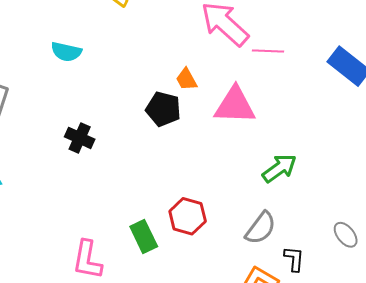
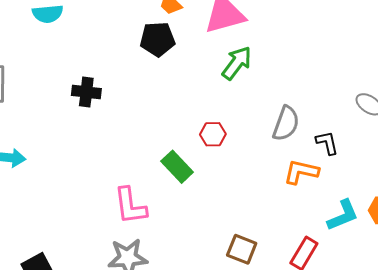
green arrow: (279, 168) -> (237, 63), moved
red hexagon: (188, 216) -> (213, 134), size x0.7

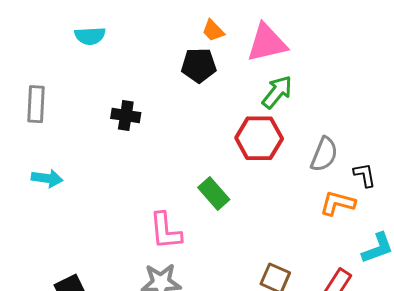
red hexagon: (213, 134) -> (259, 138), moved, size x1.8

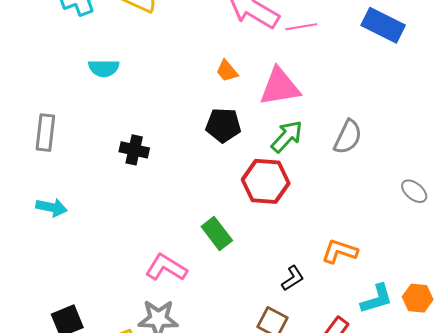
black pentagon: (199, 65) -> (223, 125), moved
gray semicircle: (324, 154) -> (348, 137), moved
black L-shape: (365, 175) -> (293, 278), moved, turned 64
pink L-shape: (165, 231) -> (166, 268), turned 123

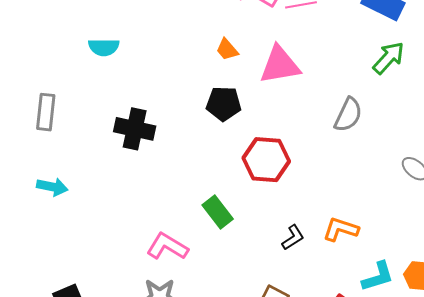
green arrow: (287, 136) -> (389, 58), moved
black cross: (134, 150) -> (135, 129), size x1.4
black L-shape: (293, 278) -> (293, 238), moved

